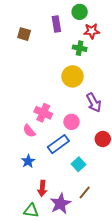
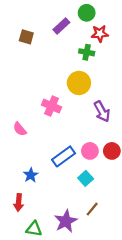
purple rectangle: (56, 24) -> (61, 26), turned 56
pink cross: (43, 113) -> (52, 106), moved
pink circle: (71, 122) -> (90, 151), moved
pink semicircle: (29, 131) -> (20, 129), moved
red arrow: (42, 188) -> (19, 203), moved

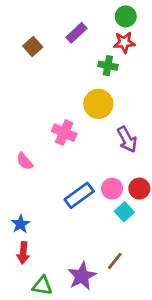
green circle: (87, 13) -> (126, 16), moved
brown square: (26, 37) -> (33, 46), turned 32
blue star: (31, 175) -> (20, 224), moved
cyan square: (86, 178) -> (124, 212), moved

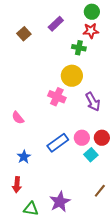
pink cross: (64, 133) -> (57, 97), moved
blue star: (20, 224) -> (24, 157), moved
brown line: (115, 261) -> (100, 191), moved

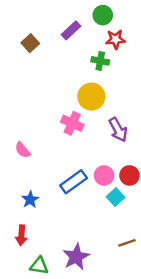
green circle: (92, 12) -> (103, 15), moved
brown line: (100, 191) -> (127, 243), turned 32

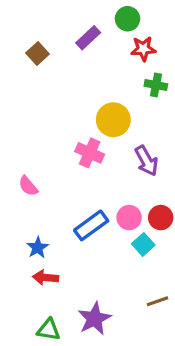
green cross: (100, 61) -> (156, 85), moved
red arrow: (21, 235) -> (45, 278), moved, turned 90

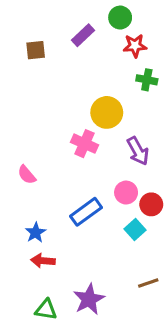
brown square: (38, 53) -> (36, 50), turned 36
pink circle: (129, 218) -> (126, 193), moved

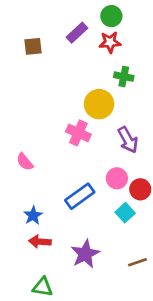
red star: (135, 46) -> (110, 42), moved
green cross: (147, 80) -> (124, 77), moved
purple star: (89, 299) -> (85, 254), moved

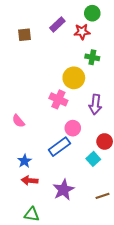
green circle: (111, 16) -> (92, 13), moved
purple arrow: (128, 140) -> (95, 105), turned 36
pink circle: (117, 178) -> (73, 128), moved

